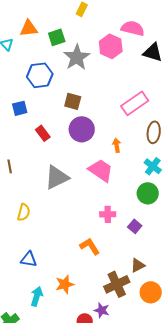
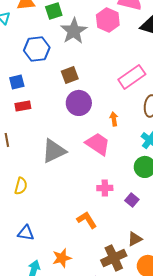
brown square: (73, 101) -> (70, 75), turned -36
red rectangle: (43, 133) -> (23, 106), moved, turned -63

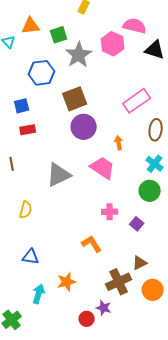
brown square: (70, 75) -> (75, 99), size x1.4

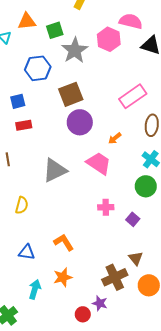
orange arrow: (119, 143) -> (115, 138), turned -120
orange L-shape: (92, 244) -> (64, 242), moved
brown triangle: (140, 263) -> (136, 258), turned -42

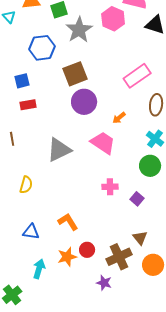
red circle: (83, 314) -> (87, 250), moved

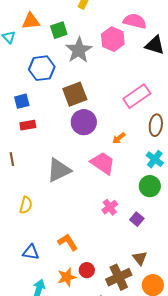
pink cross: (110, 187) -> (110, 207), turned -35

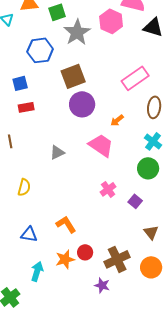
gray triangle: (59, 170) -> (57, 152), size x0.6
brown triangle: (140, 258) -> (151, 232), moved

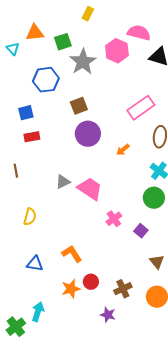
brown square: (73, 76) -> (79, 106), size x0.7
pink trapezoid: (101, 145) -> (90, 189), moved
brown cross: (117, 259) -> (123, 289), size x0.7
cyan arrow: (37, 271) -> (38, 312), moved

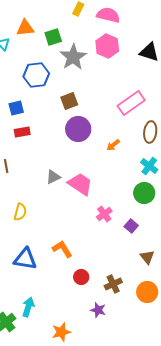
pink semicircle: (139, 33) -> (108, 15), moved
blue triangle: (35, 264) -> (25, 259), size x1.4
orange star: (71, 289) -> (61, 332), moved

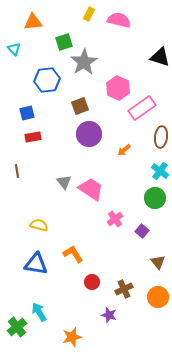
orange triangle: (25, 28) -> (33, 22), moved
pink hexagon: (107, 46) -> (118, 88), moved
gray triangle: (53, 177) -> (64, 182), turned -42
yellow semicircle: (20, 212) -> (39, 225), moved, turned -90
cyan arrow: (28, 307) -> (39, 312), turned -48

